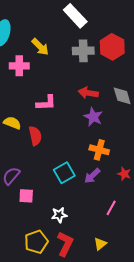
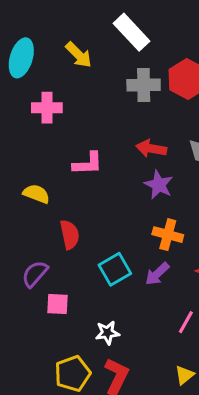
yellow arrow: (40, 47) -> (79, 55), moved
red semicircle: (35, 136) -> (70, 235), moved
yellow triangle: (100, 244) -> (184, 375), moved

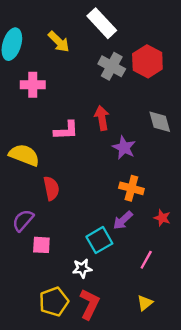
gray cross: (144, 85) -> (112, 66), turned 30
red arrow: (151, 148) -> (102, 118), moved, turned 70
yellow semicircle: (36, 194) -> (24, 155), size x1.4
cyan square: (115, 269) -> (99, 240), moved

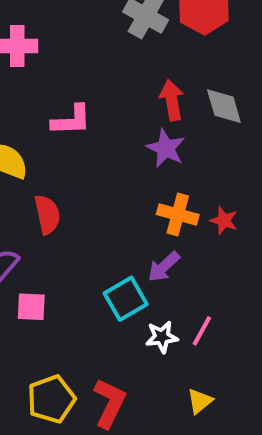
red arrow: (102, 118) -> (172, 100), moved
red star: (162, 218) -> (224, 221), moved
white star: (82, 268) -> (162, 337), moved

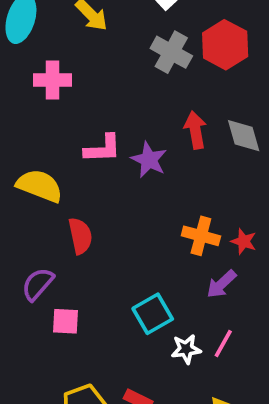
purple star: (166, 148) -> (149, 160), moved
purple arrow: (164, 267) -> (221, 284), moved

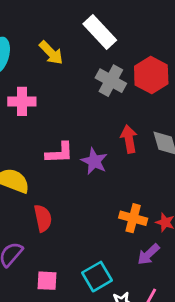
pink square: (65, 321) -> (47, 281), moved

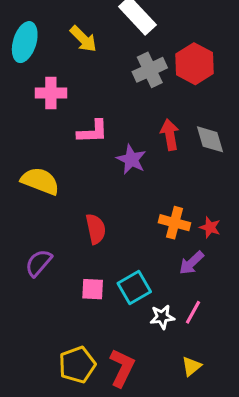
gray cross: (111, 81) -> (150, 70), turned 36
pink L-shape: (59, 153) -> (93, 132), moved
red semicircle: (43, 218) -> (96, 229), moved
pink square: (47, 281) -> (93, 289), moved

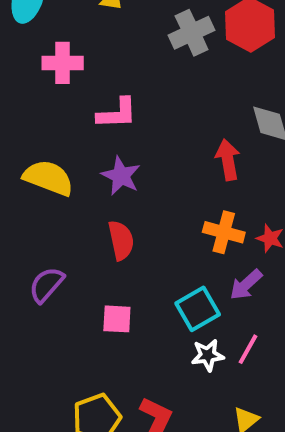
red arrow: (170, 135) -> (228, 160), moved
purple star: (131, 159) -> (121, 176), moved
cyan square: (134, 288) -> (198, 309), moved

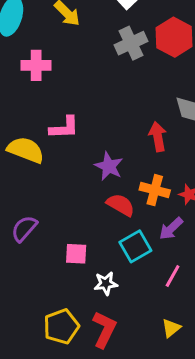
pink L-shape: (117, 113) -> (64, 128), moved
purple star: (121, 176) -> (109, 166), moved
red semicircle: (121, 240) -> (121, 205), moved, turned -48
white star: (208, 355) -> (106, 283), moved

